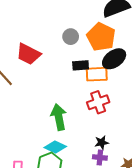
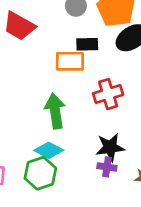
orange rectangle: (97, 74) -> (70, 61), moved
black star: (102, 143) -> (110, 147), size x1.5

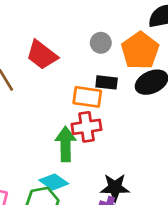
red cross: (108, 94) -> (86, 127), moved

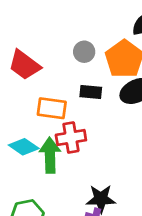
orange rectangle: (87, 97) -> (52, 108), moved
cyan diamond: (54, 182) -> (24, 147), moved

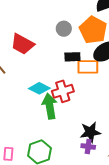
orange rectangle: (52, 108) -> (88, 67), moved
cyan diamond: (24, 147) -> (39, 88), moved

